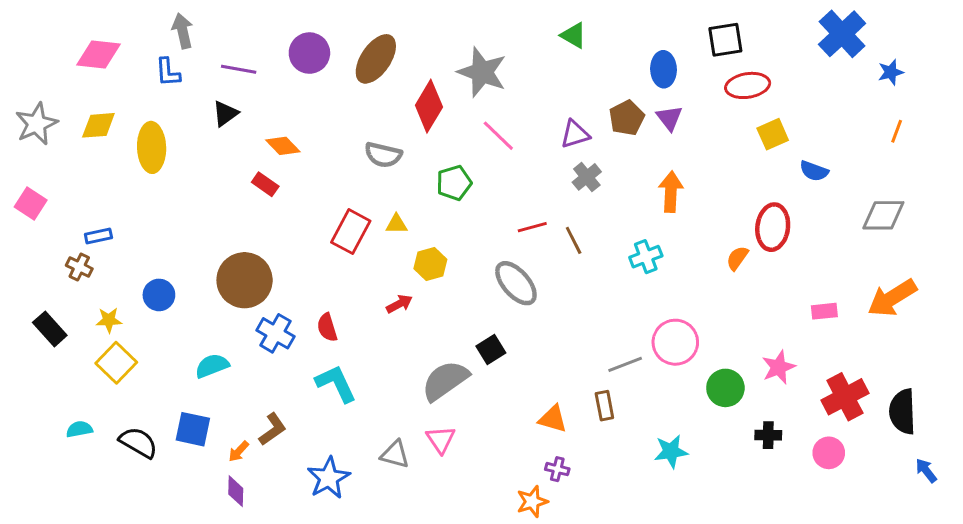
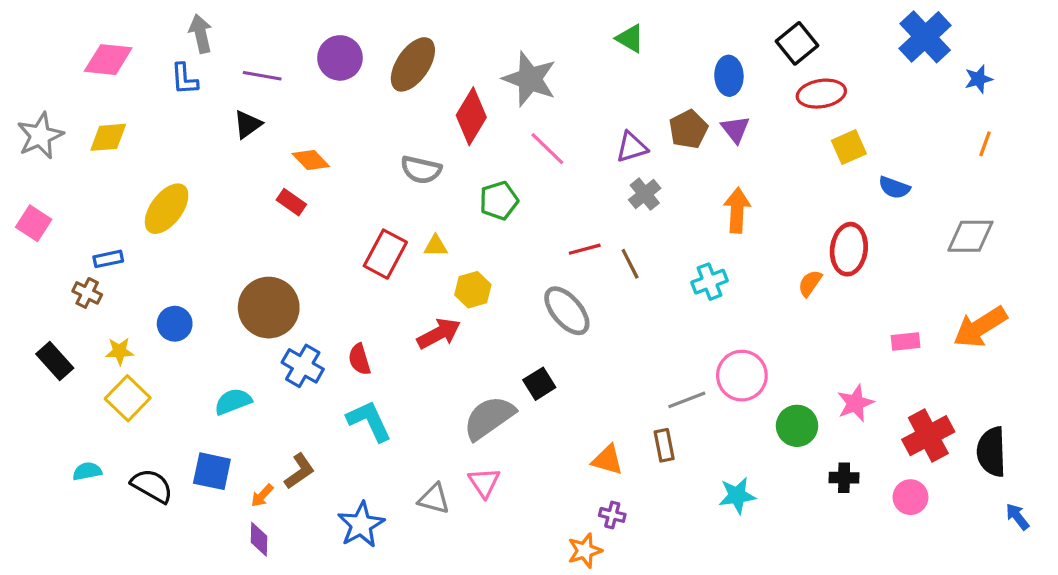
black square: (725, 40) -> (797, 43), turned -30
yellow ellipse: (152, 147) -> (167, 209), moved, turned 39
red arrow: (399, 304) -> (439, 333), size x1.5

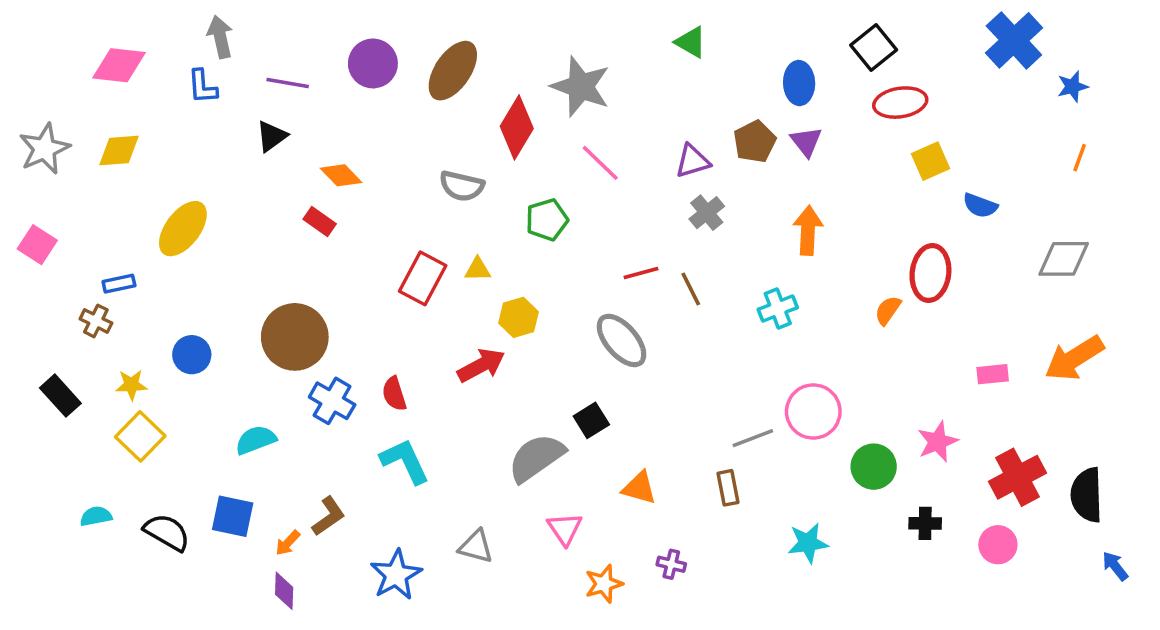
orange triangle: (607, 460) -> (639, 488), moved
pink triangle: (484, 483) -> (565, 529), moved
orange star: (585, 551) -> (604, 584), moved

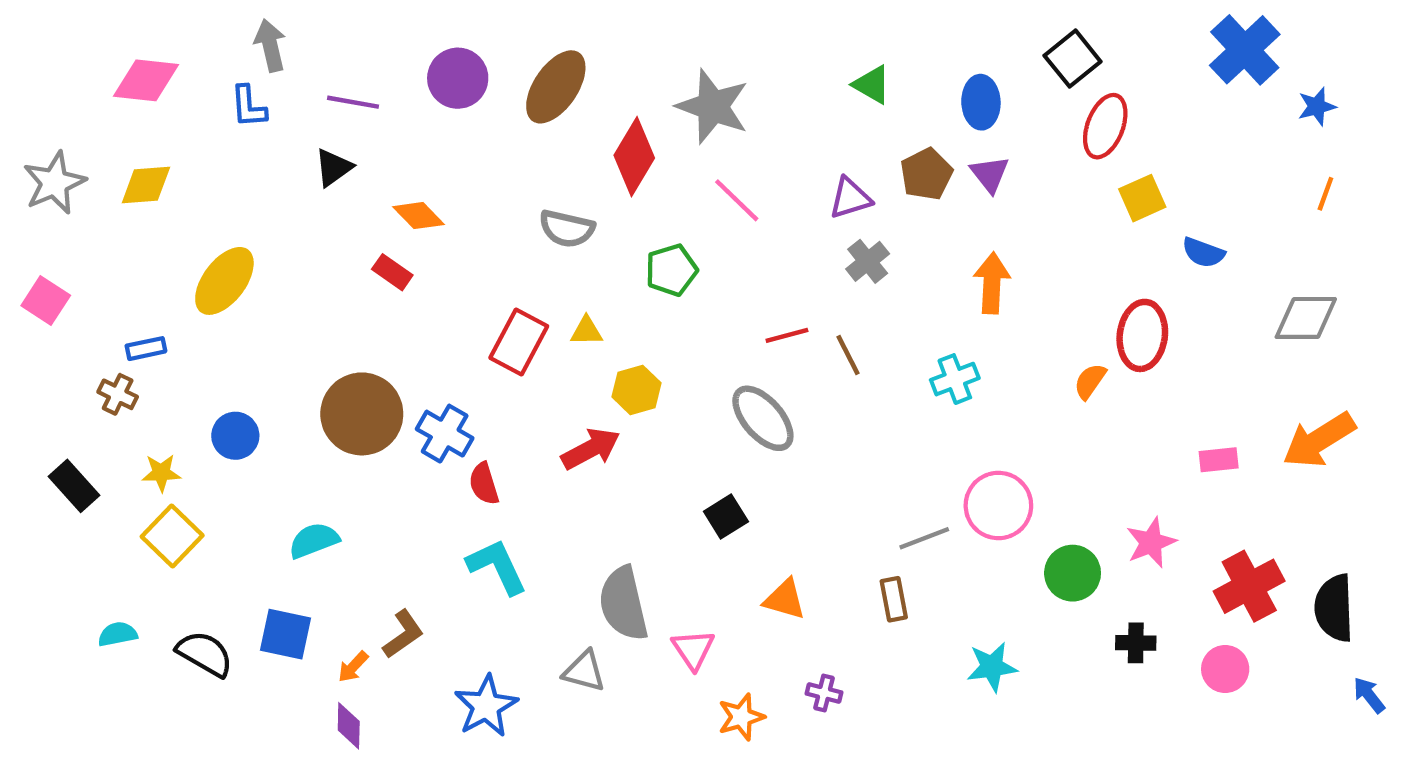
green triangle: (691, 42) -> (872, 85), moved
red ellipse: (900, 103) -> (1105, 126), turned -60
blue cross: (332, 401) -> (445, 434), moved
gray semicircle: (536, 458) -> (623, 604), moved, turned -68

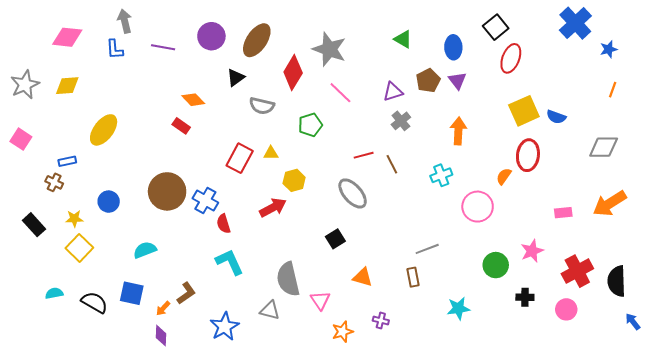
black triangle: (333, 168) -> (236, 78), moved
yellow square: (1142, 198) -> (524, 111), moved, size x1.4
pink circle: (998, 505) -> (478, 207), moved

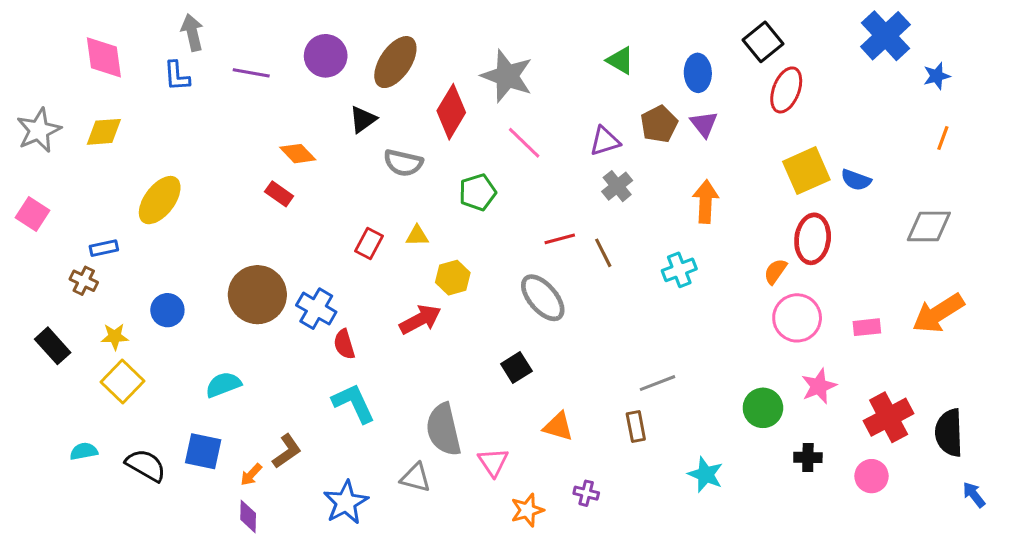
pink diamond: (67, 37) -> (104, 57), turned 76
red rectangle: (240, 158) -> (369, 243), size x0.7
pink circle: (478, 207) -> (797, 318), moved
cyan star: (458, 308) -> (706, 475), turned 30

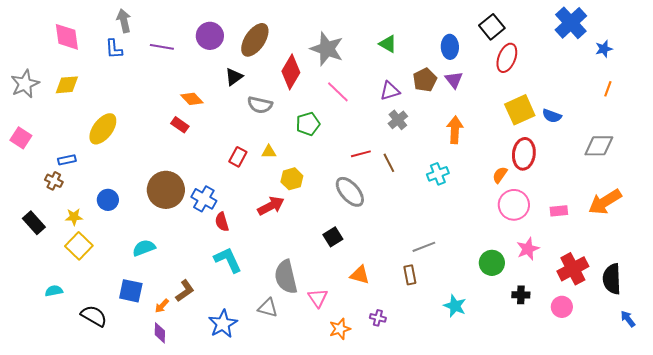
green triangle: (620, 60) -> (388, 44), moved
black semicircle: (146, 465) -> (94, 316), moved

